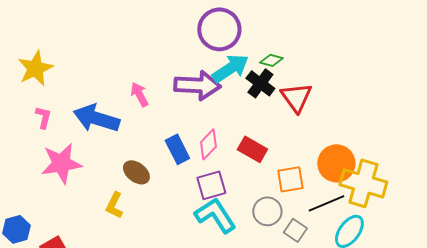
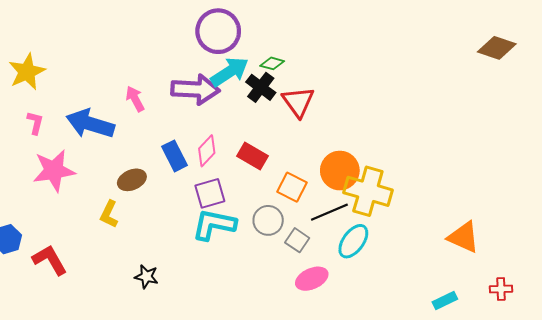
brown ellipse: (136, 172) -> (132, 180), turned -60
orange square: (290, 179) -> (292, 187), turned 36
cyan L-shape: (215, 215) -> (214, 225), turned -45

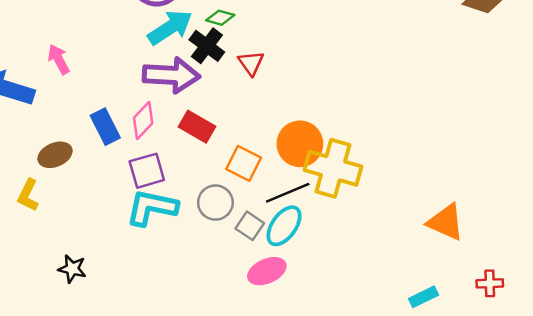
purple arrow: (195, 89) -> (171, 75), moved
red triangle: (298, 102) -> (251, 63), size x0.7
cyan ellipse: (353, 241) -> (284, 226), moved

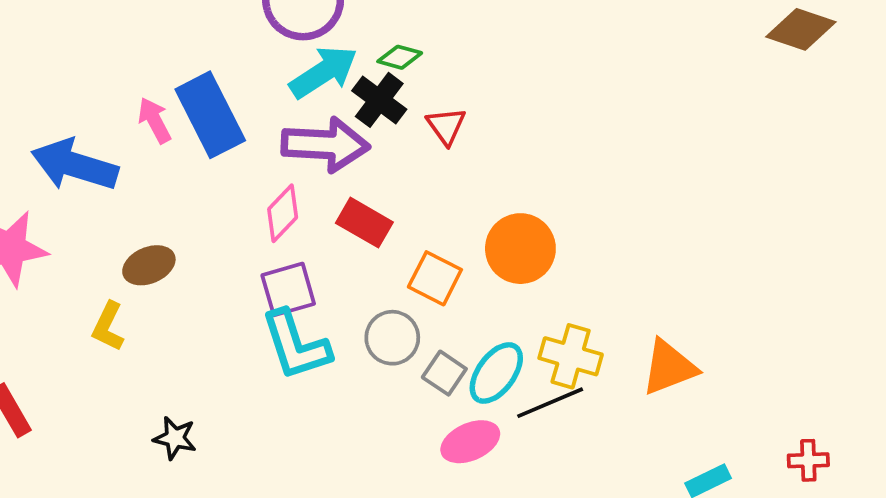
blue rectangle: (105, 127) -> (210, 115), moved, size x1.5
yellow cross: (333, 168) -> (571, 356), moved, size x0.7
black line: (288, 193) -> (550, 403), moved
cyan L-shape: (152, 207) -> (296, 345), turned -120
orange triangle: (446, 222) -> (669, 367), moved, turned -45

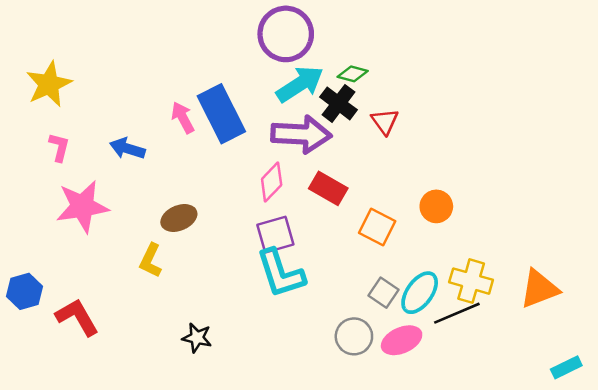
blue arrow: (75, 165) -> (127, 148), size x0.6
orange circle: (520, 249) -> (436, 206), size x0.7
gray circle: (392, 338) -> (354, 336), moved

